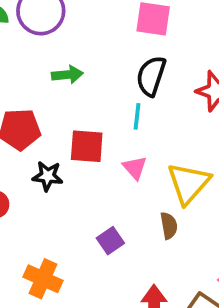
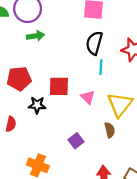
green arrow: (67, 75) -> (36, 36), moved
cyan line: (137, 116) -> (101, 67), moved

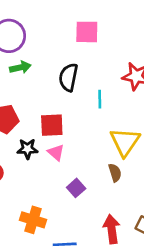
black semicircle: (94, 43) -> (68, 77), moved
pink triangle: (88, 97) -> (56, 152), moved

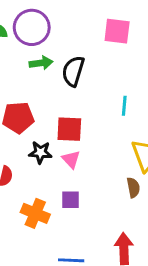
black semicircle: (68, 77) -> (73, 71), moved
purple square: (76, 188) -> (71, 200), moved, turned 36
orange cross: (33, 220) -> (35, 213), moved

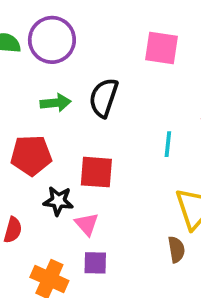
green arrow: (41, 63) -> (56, 103), moved
pink triangle: (71, 159) -> (87, 224), moved

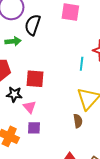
black semicircle: (104, 98) -> (33, 25), moved
cyan line: (168, 144) -> (82, 64), moved

